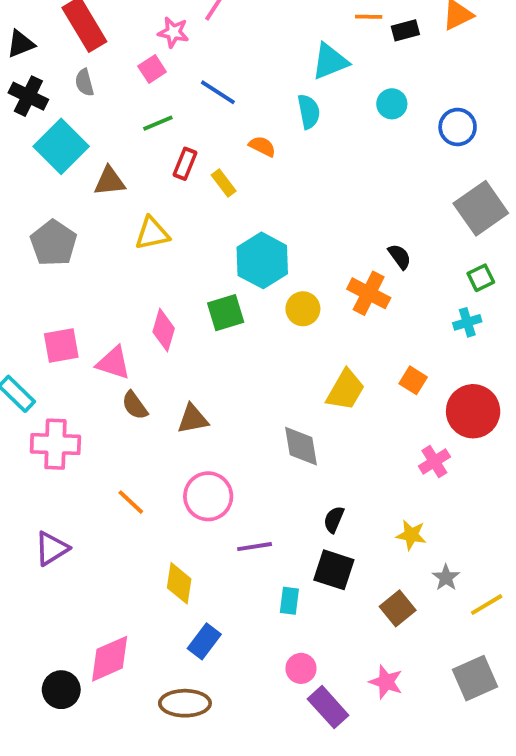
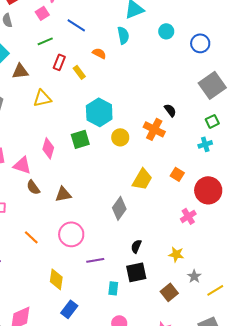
gray diamond: (301, 446) -> (119, 208), turned 45
black square: (334, 570) -> (136, 272), turned -30

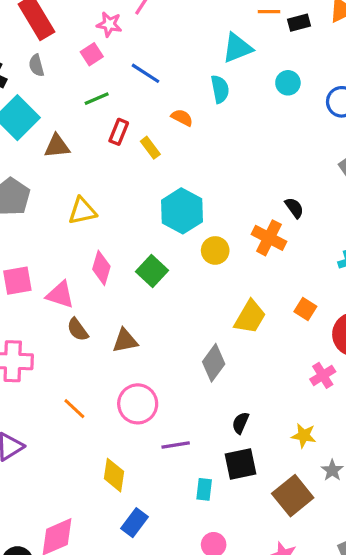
yellow triangle: (42, 98) -> (82, 211), moved
green square: (80, 139) -> (152, 271), moved, turned -30
brown square: (169, 292) -> (293, 496), size x1.4

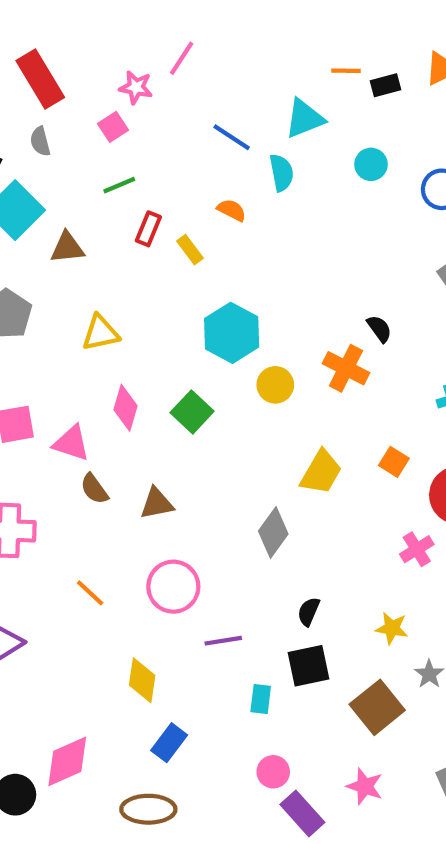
blue line: (146, 73) -> (232, 137), moved

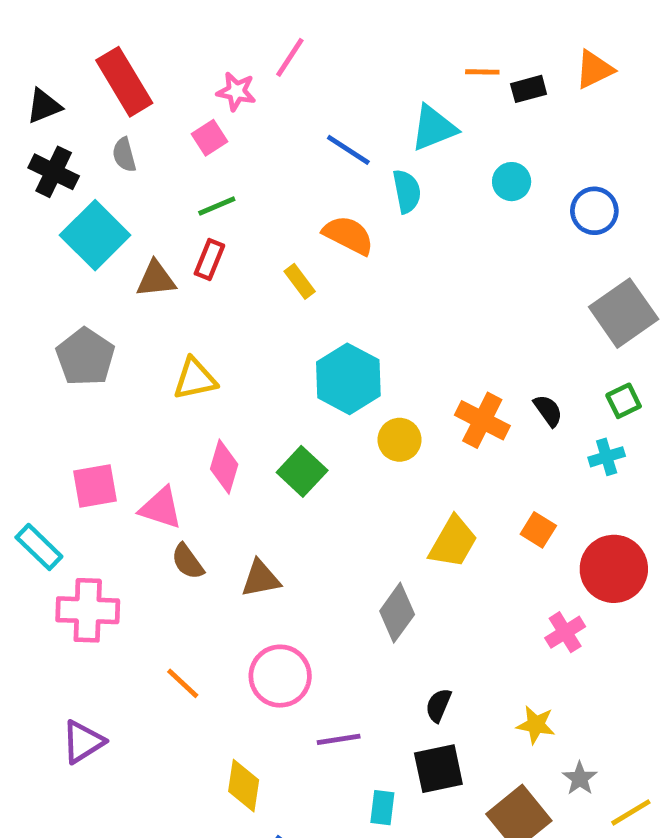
orange semicircle: (232, 210) -> (348, 235), size x1.5
red rectangle: (148, 229) -> (209, 259), moved
black semicircle: (379, 329) -> (548, 411), moved

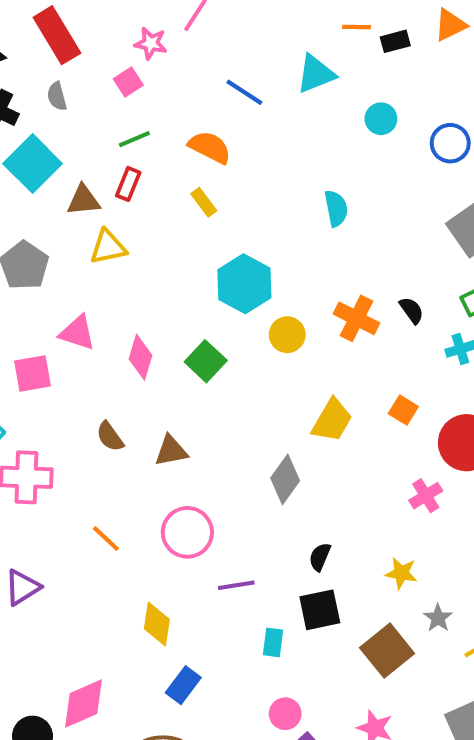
cyan semicircle: (407, 191) -> (336, 208), moved
orange semicircle: (348, 235) -> (210, 147), moved
yellow triangle: (195, 379) -> (108, 247), moved
pink triangle: (161, 508) -> (77, 333), moved

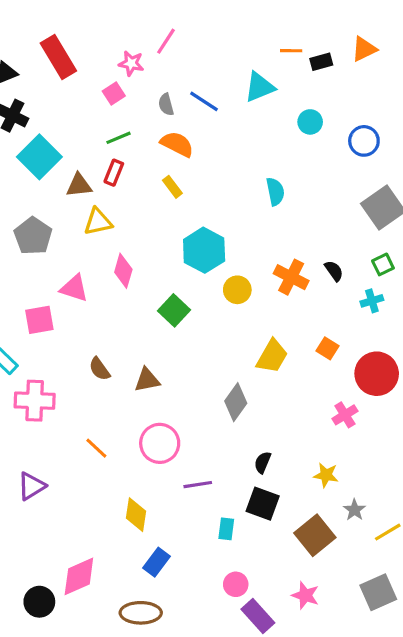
gray semicircle: (57, 96) -> (166, 105), moved
pink diamond: (140, 357) -> (123, 271), moved
black square: (320, 610) -> (263, 504), turned 32

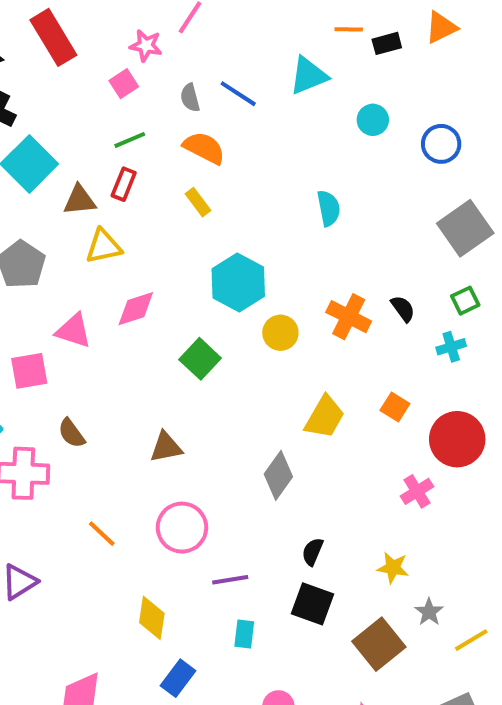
pink diamond: (123, 271) -> (136, 309), turned 56
brown semicircle: (100, 369) -> (72, 433), moved
cyan rectangle: (226, 529) -> (244, 634), moved

